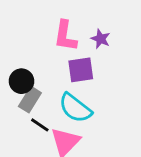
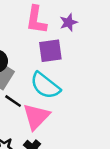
purple star: (101, 39) -> (68, 22), turned 30

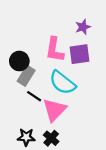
pink L-shape: (36, 20) -> (55, 50), moved
purple square: (50, 51) -> (79, 54), moved

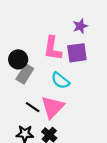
cyan semicircle: (62, 83) -> (60, 81), size x0.7
black line: (34, 96) -> (33, 107), moved

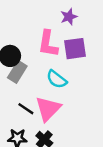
purple star: (80, 26) -> (69, 17), moved

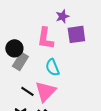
purple square: (75, 49) -> (76, 34), moved
cyan semicircle: (57, 79) -> (52, 67), turned 30

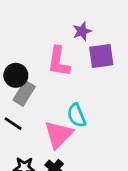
cyan semicircle: (52, 67) -> (76, 115), moved
black line: (27, 91) -> (13, 124), moved

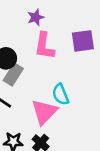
purple star: (82, 31) -> (36, 17), moved

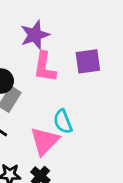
purple star: (36, 17) -> (35, 35), size x1.5

